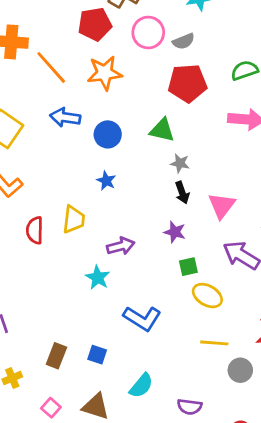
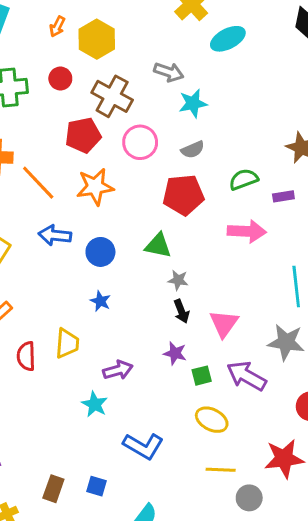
gray semicircle: (183, 41) -> (193, 150), moved
green square: (188, 267) -> (202, 376), moved

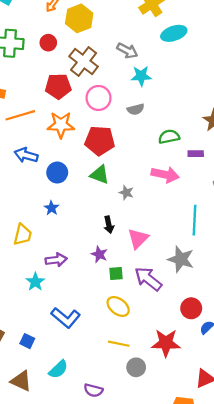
orange line: (38, 183) -> (20, 115), turned -72
red pentagon: (183, 195) -> (100, 141), moved
gray star: (178, 280) -> (126, 193), moved

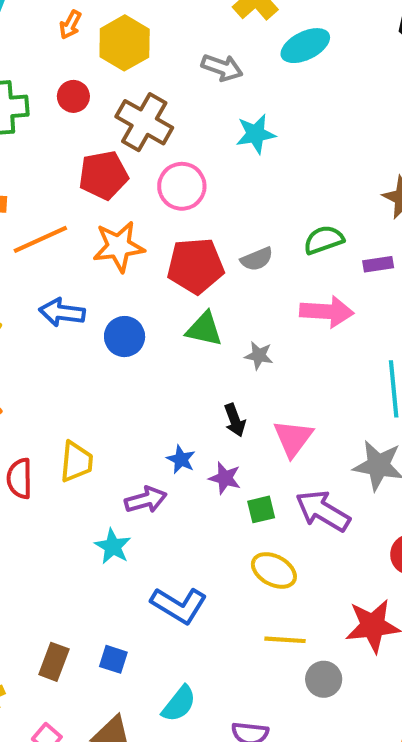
gray arrow: (127, 51) -> (222, 68), moved
gray semicircle: (136, 109) -> (257, 259), moved
blue star: (51, 208) -> (181, 459), moved

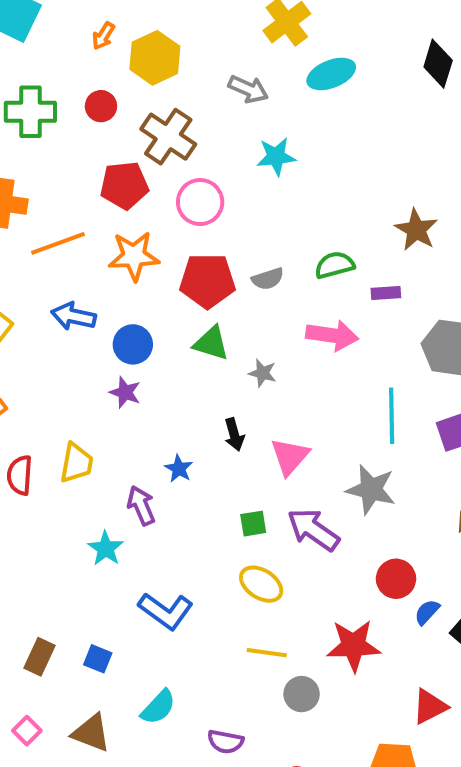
purple star: (225, 478) -> (125, 392), moved
purple arrow: (146, 500) -> (141, 506), turned -102

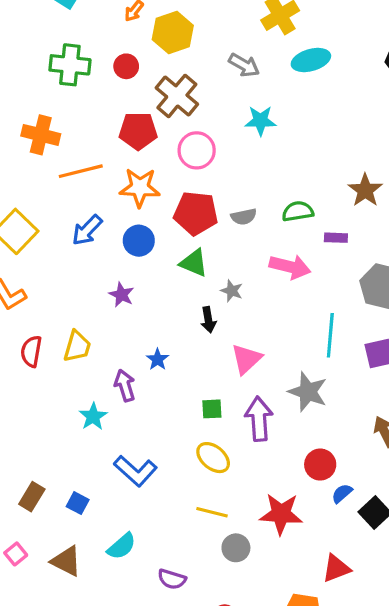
blue arrow: (74, 316) -> (87, 230), turned -64
blue circle: (133, 344) -> (139, 241), moved
black arrow: (234, 434) -> (208, 320), moved
purple arrow: (313, 530) -> (259, 419), turned 45

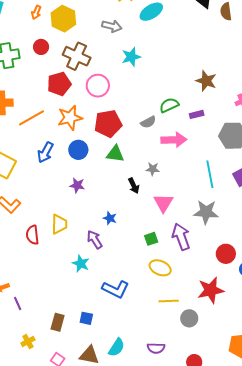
gray semicircle: (244, 217) -> (148, 122), moved
gray star: (232, 291) -> (153, 169), moved
cyan semicircle: (122, 546) -> (117, 347), moved

